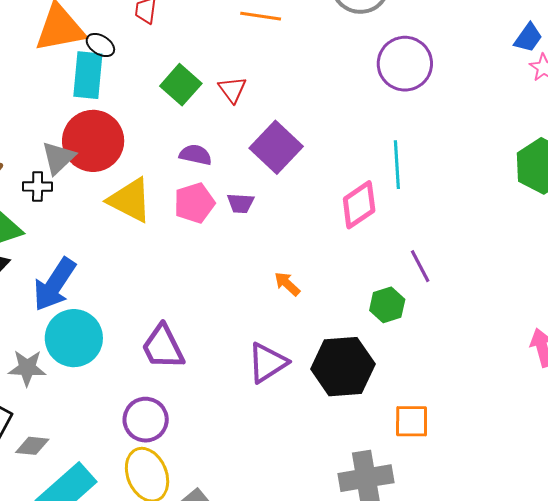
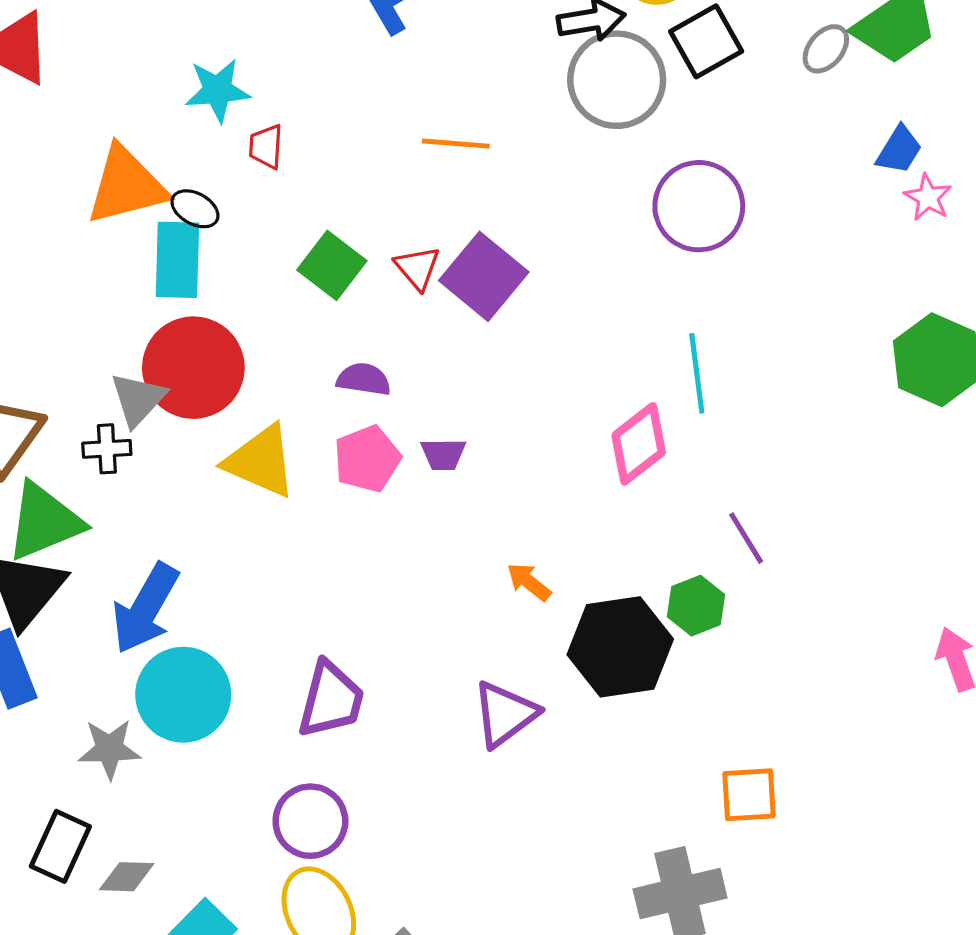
purple square: (276, 147) -> (484, 276), moved
purple trapezoid: (163, 347) -> (331, 700), turned -135
black hexagon: (343, 367) -> (620, 647), moved

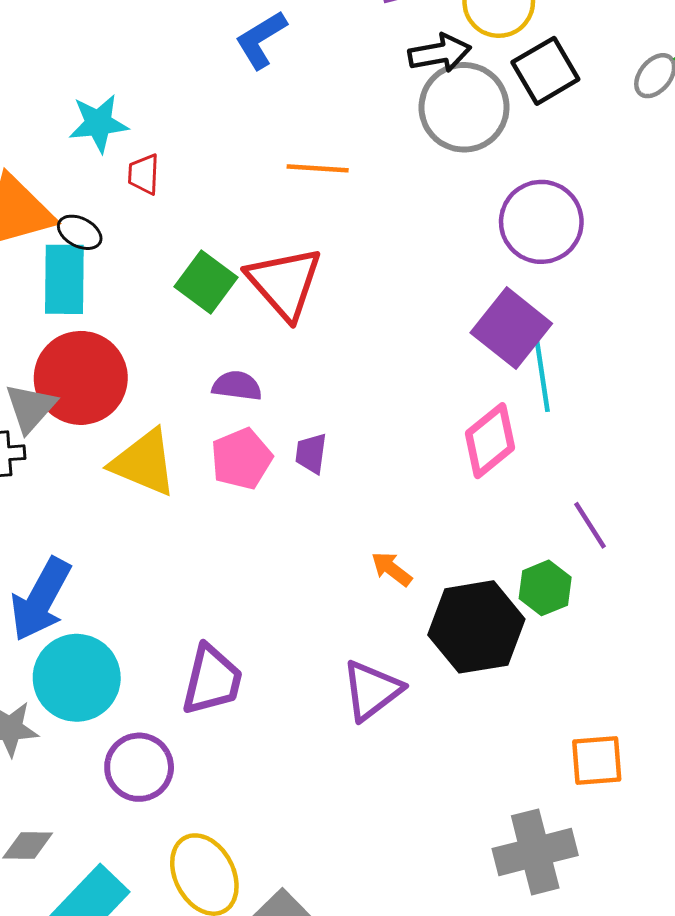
red triangle: (417, 268) -> (284, 283), size x1.8
purple square: (484, 276) -> (511, 328), moved
purple trapezoid: (443, 454) -> (311, 453), turned 99
purple circle: (310, 821) -> (139, 767), moved

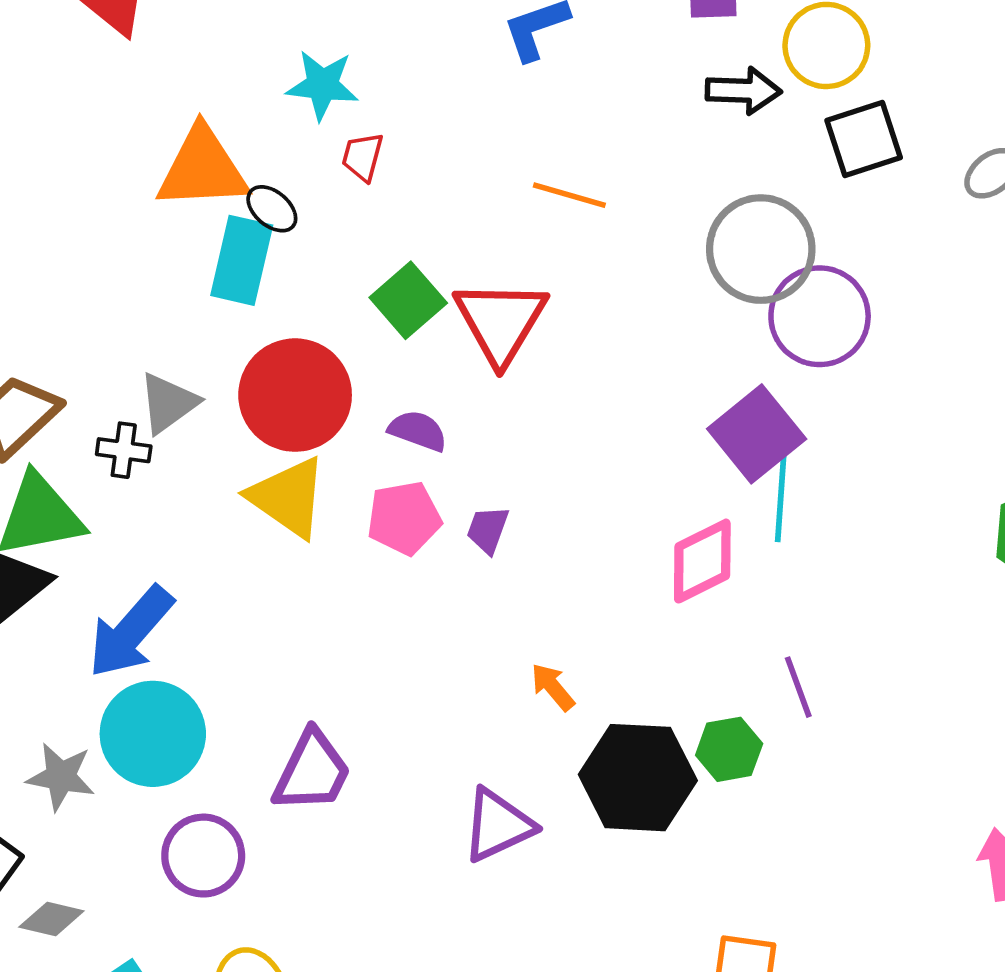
gray circle: (464, 107) -> (761, 249), moved
red circle: (81, 378) -> (295, 395), moved

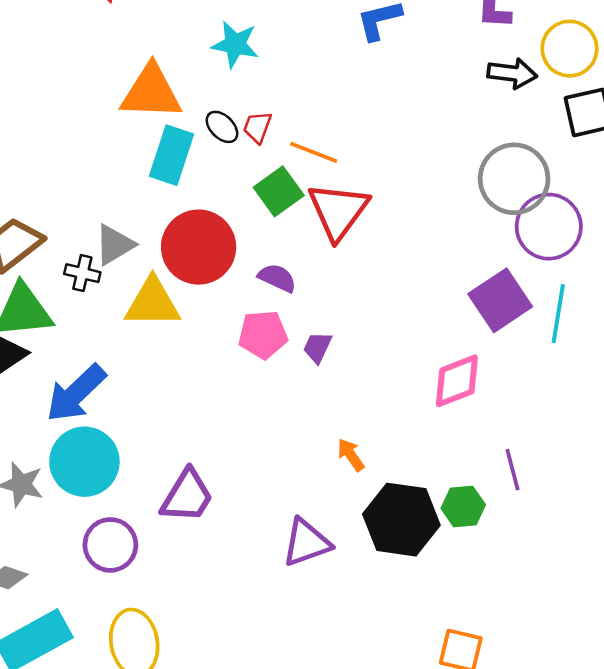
red trapezoid: (363, 157) -> (257, 127), moved
orange line: (569, 195) -> (314, 152), moved
black ellipse: (272, 209) -> (222, 127), moved
yellow triangle: (288, 497) -> (153, 303), moved, turned -40
cyan line: (781, 497) -> (558, 314), moved

